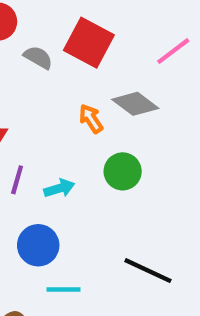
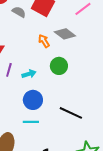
blue circle: (38, 245) -> (33, 100), moved

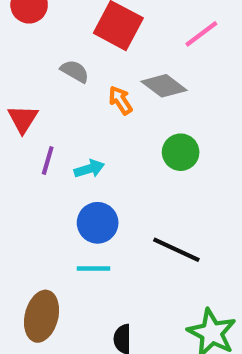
gray semicircle: (19, 12) -> (75, 71), moved
green circle: (59, 66) -> (181, 152), moved

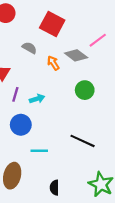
pink line: (201, 34) -> (98, 40), moved
blue circle: (98, 223) -> (21, 125), moved

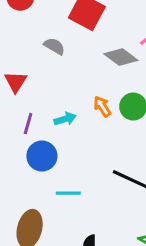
orange arrow: (53, 63) -> (102, 107), moved
purple line: (15, 94) -> (28, 124), moved

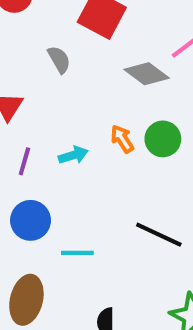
gray semicircle: (54, 46) -> (59, 60), turned 30
blue circle: (42, 156) -> (31, 220), moved

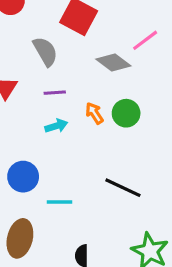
gray semicircle: (59, 60) -> (45, 51), size x1.4
purple line: (24, 161) -> (55, 93), moved, turned 70

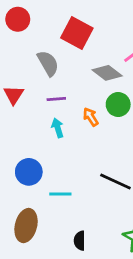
green circle: (126, 113) -> (118, 105), moved
cyan arrow: (56, 126) -> (58, 128), turned -90

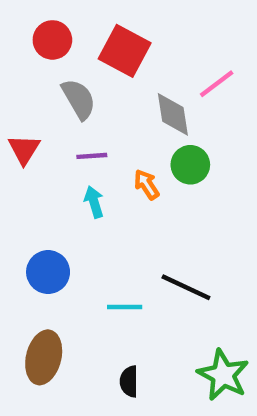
red circle: (18, 19) -> (52, 40), moved
gray diamond: (107, 73) -> (173, 114), turned 44
cyan line: (60, 194) -> (125, 307), moved

